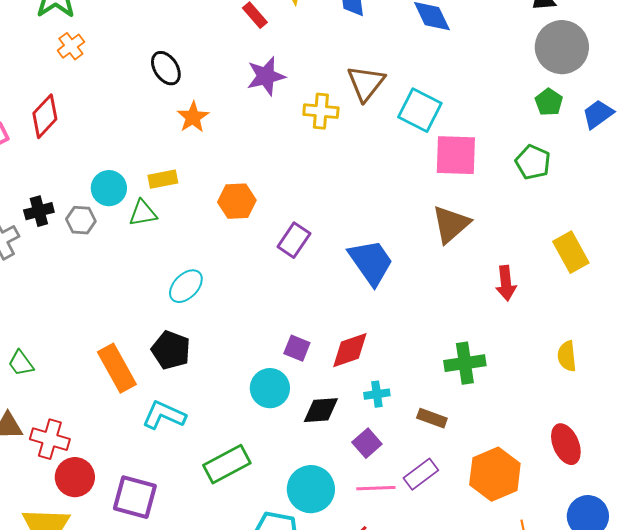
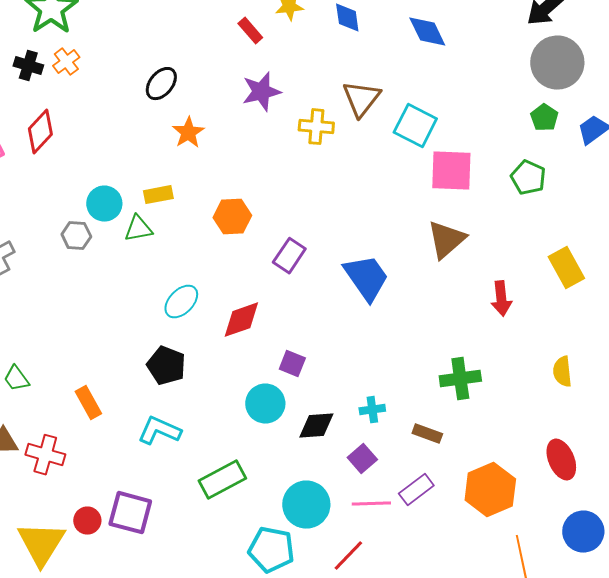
black ellipse: (166, 68) -> (161, 84), turned 72
black cross: (39, 211) -> (28, 66), moved, turned 32
red diamond: (350, 350) -> (241, 320), moved
orange rectangle: (117, 368) -> (88, 403), moved, size x0.7
red circle: (75, 477) -> (87, 521), moved, size x0.7

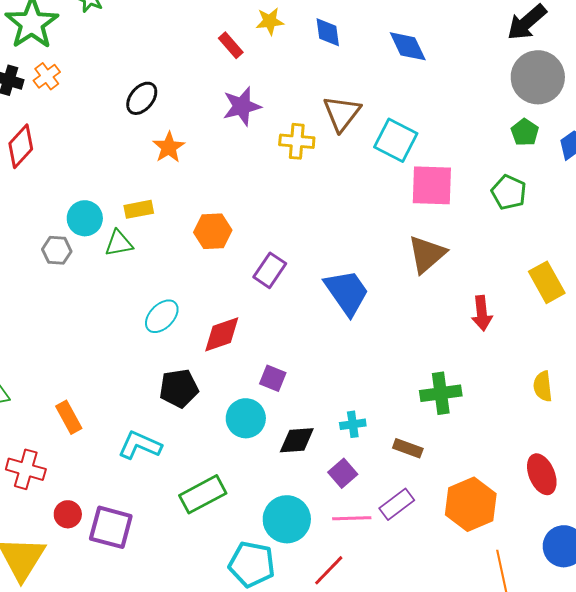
black pentagon: (166, 366) -> (179, 388), moved, turned -30
red circle: (87, 521) -> (68, 514), moved

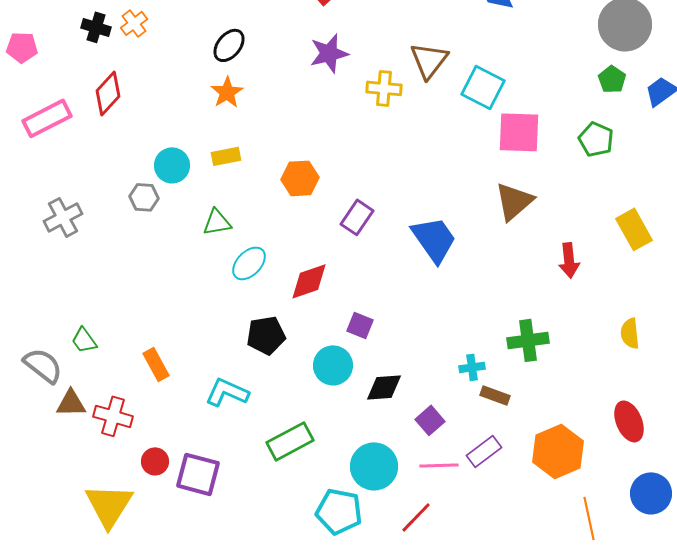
orange star: (169, 147) -> (227, 92), moved
green triangle: (119, 243) -> (217, 222), moved
cyan cross: (353, 424) -> (472, 367), moved

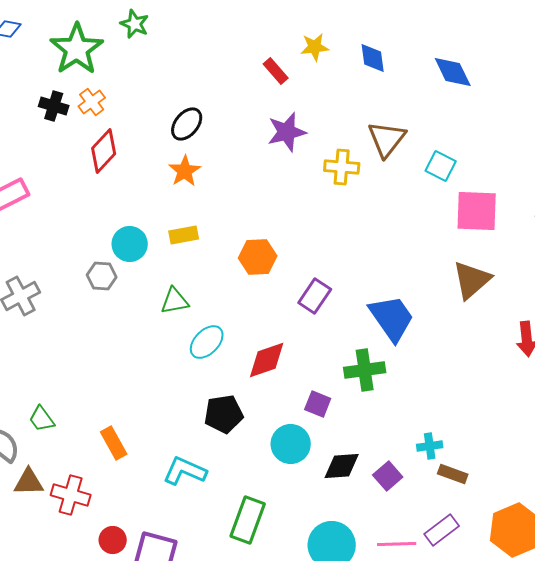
cyan square: (483, 87) -> (441, 166), size x0.7
red diamond: (108, 93) -> (104, 151), moved
green cross: (528, 340) -> (365, 370), moved
purple square: (430, 420) -> (388, 476), moved
green rectangle: (290, 441) -> (248, 520), turned -42

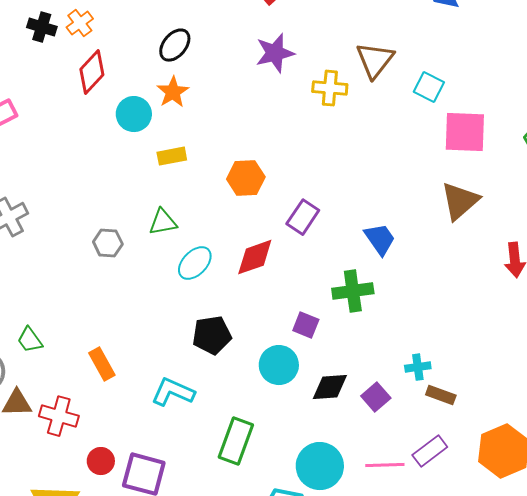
cyan circle: (130, 244) -> (134, 114), moved
gray hexagon: (102, 276) -> (108, 243), moved
blue trapezoid: (392, 318) -> (380, 239), size x0.7
red diamond: (267, 360) -> (255, 257), moved

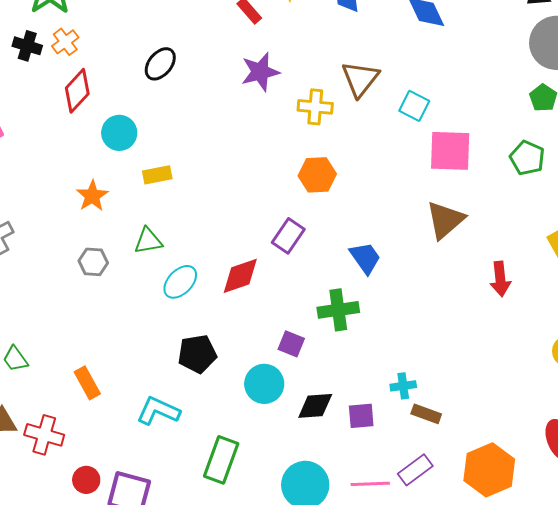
orange star: (173, 92) -> (92, 196), moved
orange hexagon: (246, 178) -> (317, 175), moved
purple square: (376, 397) -> (361, 416), turned 36

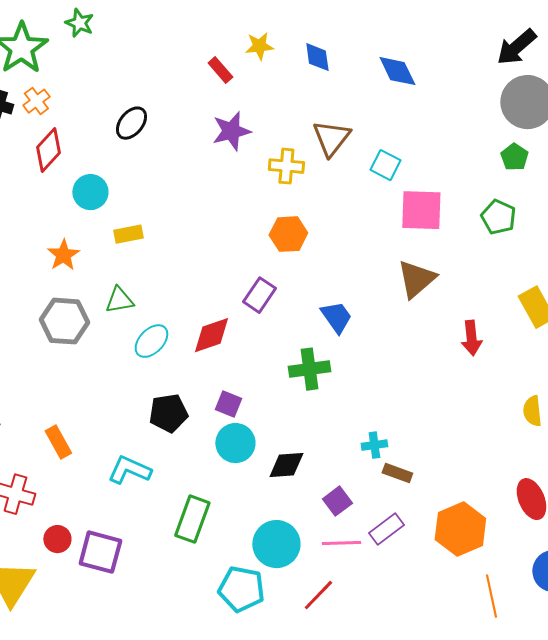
gray hexagon: (93, 262) -> (64, 321), size x1.6
purple square: (291, 344) -> (228, 404), moved
purple square: (361, 416) -> (337, 501), moved, turned -32

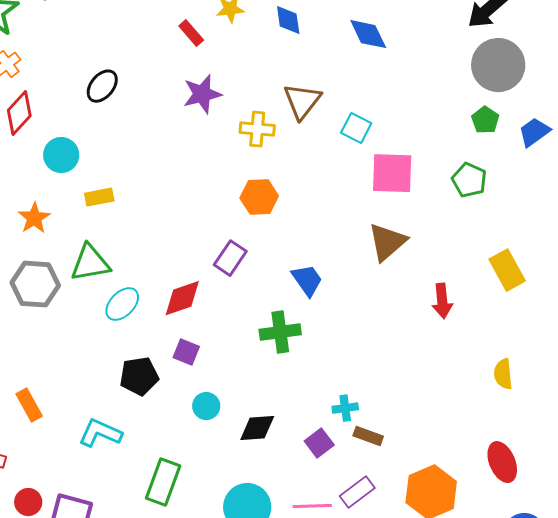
green triangle: (119, 300) -> (90, 263), size x1.4
purple square: (228, 404) -> (186, 352), moved
cyan circle: (235, 443) -> (206, 406), size x0.7
purple square: (337, 501) -> (319, 443), moved

